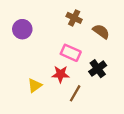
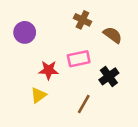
pink rectangle: (71, 53) -> (79, 59), turned -36
red star: (61, 74) -> (49, 70), moved

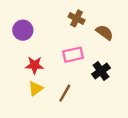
red star: (49, 70) -> (35, 65), moved
brown line: (84, 104) -> (65, 93), moved

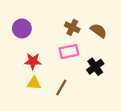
brown cross: (77, 18) -> (72, 27), moved
yellow triangle: (36, 88) -> (34, 83), turned 40

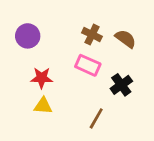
pink rectangle: (69, 51) -> (88, 65), turned 36
brown line: (61, 88) -> (96, 118), moved

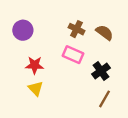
yellow triangle: (43, 106) -> (36, 88), turned 42
brown line: (96, 118) -> (104, 99), moved

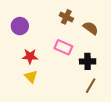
brown cross: (76, 29) -> (66, 17), moved
black cross: (101, 71) -> (88, 61), turned 35

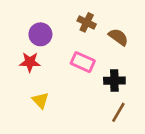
purple circle: (20, 26) -> (40, 34), moved
red star: (30, 56) -> (30, 62), moved

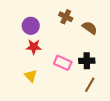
red star: (30, 62) -> (34, 47), moved
pink rectangle: (83, 62) -> (63, 63), moved

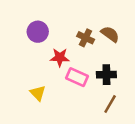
brown cross: (66, 17) -> (86, 38), moved
red star: (34, 47) -> (60, 57), moved

